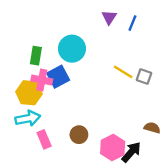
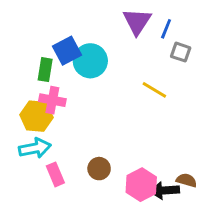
purple triangle: (109, 17) -> (137, 21), size x1.5
blue square: (58, 77) -> (67, 51), moved
gray square: (144, 77) -> (181, 52), moved
brown semicircle: (152, 128) -> (186, 180), moved
black arrow: (131, 152) -> (165, 190), turned -135

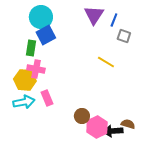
cyan circle: (90, 61) -> (41, 17), moved
brown circle: (99, 169) -> (82, 116), moved
pink rectangle: (55, 174) -> (47, 98), moved

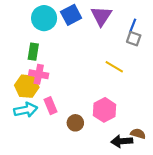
blue line: (114, 20) -> (133, 26), moved
blue square: (46, 35) -> (71, 15), moved
brown circle: (82, 116) -> (75, 123), moved
pink hexagon: (97, 127) -> (105, 110), moved

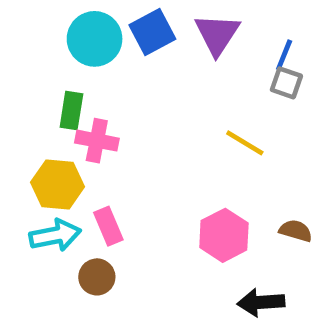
pink cross: (39, 74) -> (97, 141), moved
brown circle: (75, 123) -> (97, 277), moved
brown semicircle: (138, 134) -> (296, 231), moved

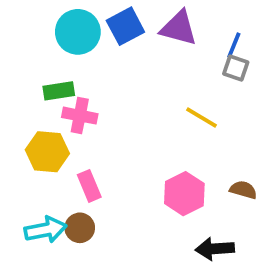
purple triangle: (217, 34) -> (179, 28), turned -48
green rectangle: (71, 111) -> (59, 91), turned 72
cyan arrow: (55, 235) -> (45, 230), moved

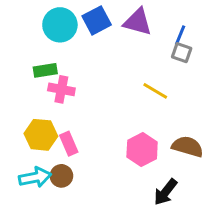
yellow hexagon: (47, 152) -> (41, 135), moved
brown semicircle: (243, 190) -> (188, 147), size x1.5
black arrow: (215, 249) -> (166, 192), turned -48

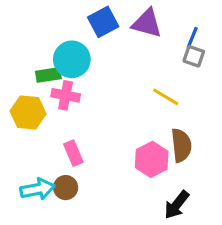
cyan circle: (60, 25) -> (72, 59), moved
yellow hexagon: (41, 135) -> (28, 112), moved
brown semicircle: (188, 147) -> (181, 145), moved, turned 68

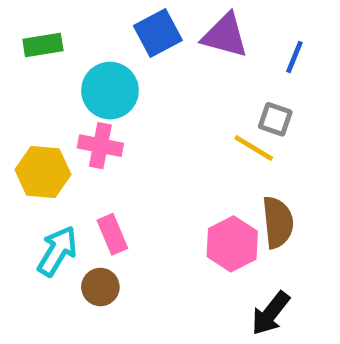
gray square: (194, 56) -> (275, 119), moved
green rectangle: (48, 75) -> (43, 45), moved
cyan arrow: (37, 189) -> (57, 251), moved, turned -48

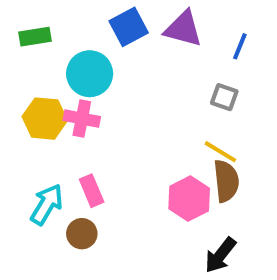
yellow line: (254, 148) -> (220, 152), moved
yellow hexagon: (43, 172) -> (45, 119), moved

